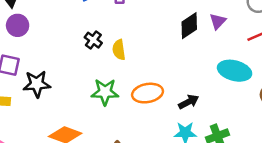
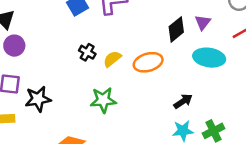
yellow semicircle: (119, 50) -> (112, 59), turned 66
cyan ellipse: (235, 71) -> (209, 58), moved
orange ellipse: (148, 93) -> (148, 62), moved

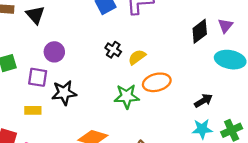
purple circle: (14, 46) -> (54, 52), moved
orange ellipse: (148, 62) -> (157, 82), moved

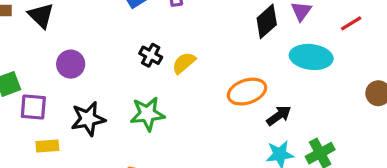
purple square: (38, 77) -> (33, 107), moved
orange ellipse: (157, 82) -> (247, 92), moved
green star: (127, 96) -> (147, 114), moved

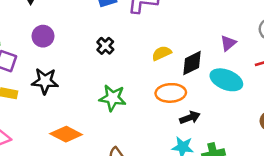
black diamond: (267, 21) -> (192, 63), moved
yellow semicircle: (184, 63) -> (162, 53), moved
green star: (147, 114) -> (113, 98), moved

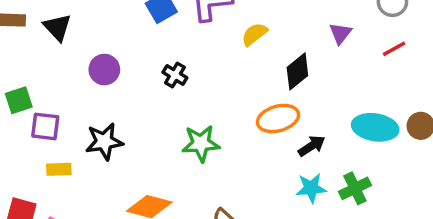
purple circle: (43, 36) -> (104, 70), moved
yellow semicircle: (162, 53) -> (254, 34), moved
cyan ellipse: (226, 80) -> (375, 127), moved

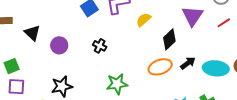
black triangle: (57, 27) -> (32, 33), moved
purple triangle: (340, 33) -> (192, 16), size x1.6
purple square: (45, 126) -> (16, 87), moved
black arrow: (312, 146) -> (188, 63), moved

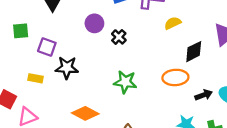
purple circle: (59, 45) -> (94, 23), moved
black arrow: (188, 63) -> (204, 95), moved
purple square: (16, 87) -> (47, 47), moved

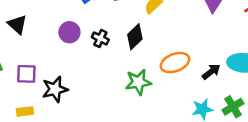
black diamond: (194, 52) -> (135, 37), moved
green star: (125, 82) -> (138, 82), moved

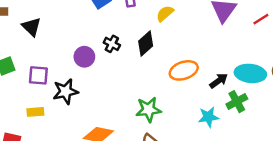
purple circle: (69, 32) -> (84, 57), moved
green star: (138, 82) -> (148, 110), moved
green cross: (233, 107) -> (237, 102), moved

